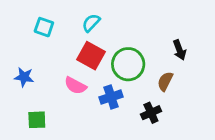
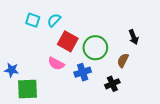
cyan semicircle: (91, 23) -> (54, 20), moved
blue star: (24, 77) -> (12, 70), moved
green square: (37, 120) -> (27, 89), size x1.5

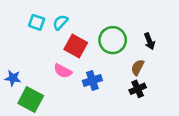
green circle: (95, 48) -> (113, 40), moved
black cross: (112, 84) -> (138, 89), moved
green square: (27, 89) -> (31, 99), turned 30

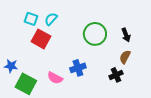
red square: (76, 46) -> (41, 39), moved
brown semicircle: (138, 67) -> (125, 57), moved
pink semicircle: (63, 71) -> (55, 78), moved

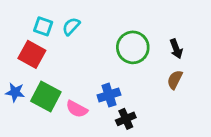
red square: (41, 39) -> (32, 54), moved
black cross: (116, 75) -> (126, 119), moved
green square: (26, 84) -> (46, 96), moved

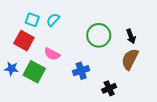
brown semicircle: (175, 80) -> (130, 59), size x1.5
pink semicircle: (77, 109) -> (52, 54), moved
black cross: (126, 119) -> (109, 88), moved

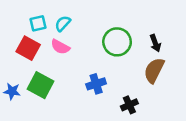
cyan square: (32, 20) -> (38, 23), turned -32
pink semicircle: (52, 54) -> (60, 47), moved
blue star: (11, 69) -> (12, 91), moved

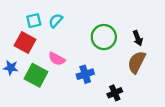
pink semicircle: (60, 47) -> (57, 59), moved
blue star: (12, 91) -> (11, 68), moved

